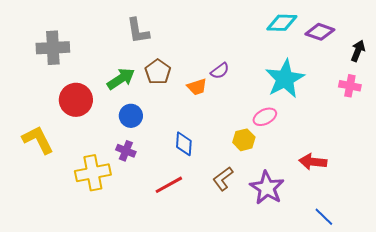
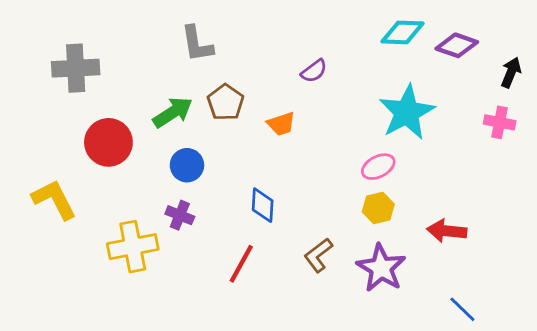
purple semicircle: (220, 71) -> (314, 71), moved
yellow hexagon: (244, 140) -> (378, 208), moved
red line: (169, 185) -> (241, 264), turned -32

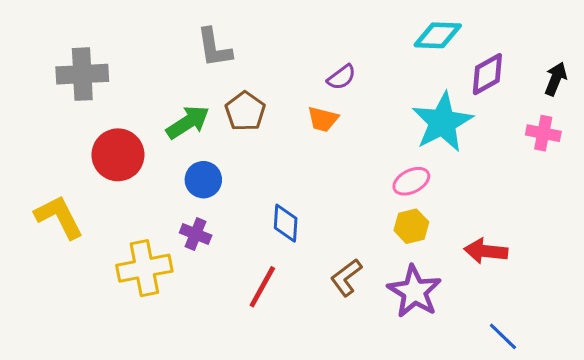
purple diamond: (457, 45) -> (487, 74), moved, turned -48
orange trapezoid: (281, 124) -> (323, 119), moved, turned 32

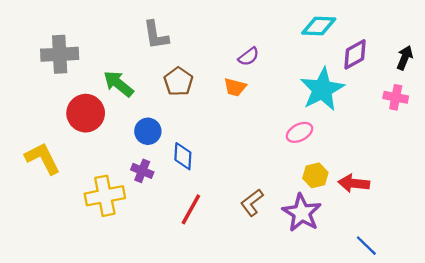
green arrow: (188, 122) -> (118, 84), moved, turned -108
blue diamond: (286, 223) -> (183, 156), moved
yellow hexagon: (411, 226) -> (315, 175), moved

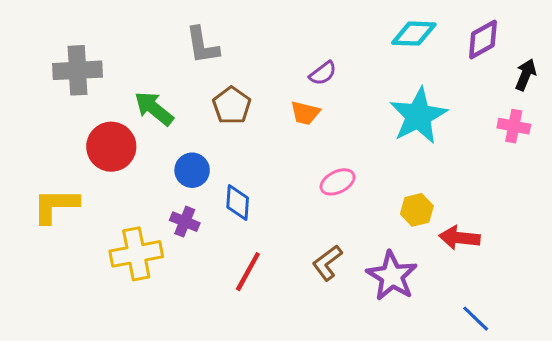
purple diamond: (355, 54) -> (483, 39), moved
pink ellipse: (299, 132) -> (338, 182), moved
yellow L-shape: (43, 158) -> (55, 205), turned -63
yellow hexagon: (315, 175) -> (417, 210), moved

